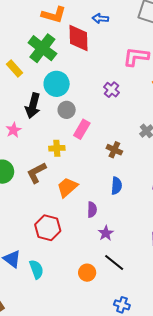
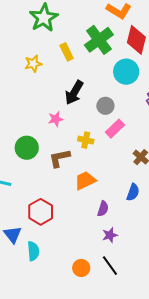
cyan circle: (57, 84) -> (126, 72), moved
pink star: (13, 130) -> (56, 119), moved
red hexagon: (48, 228) -> (41, 212), moved

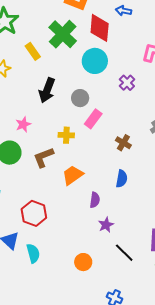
pink star: (56, 119) -> (23, 124), moved
black line: (110, 266) -> (124, 253), moved

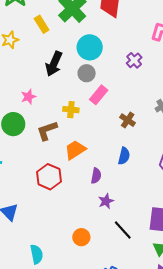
cyan circle: (95, 61) -> (90, 47), moved
red hexagon: (34, 213) -> (49, 177), moved
cyan semicircle: (33, 253) -> (37, 254), moved

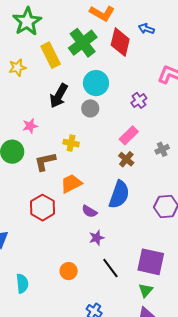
yellow rectangle: (42, 24) -> (51, 55), size x1.4
pink rectangle: (99, 95) -> (129, 135), moved
blue semicircle: (124, 156) -> (119, 195), size x1.6
purple semicircle: (96, 176) -> (89, 211), turned 105

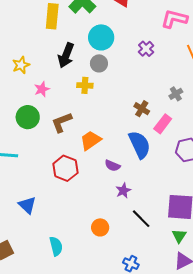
yellow rectangle: (51, 55) -> (52, 16), turned 40
yellow star: (17, 68) -> (21, 65), moved
pink rectangle: (129, 135) -> (163, 124), moved
yellow cross: (71, 143) -> (85, 85), moved
blue semicircle: (119, 195) -> (140, 145), turned -36

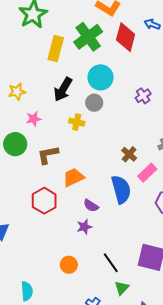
purple star: (123, 191) -> (84, 227), moved
green triangle: (179, 236) -> (122, 288), moved
cyan semicircle: (56, 246) -> (27, 291), moved

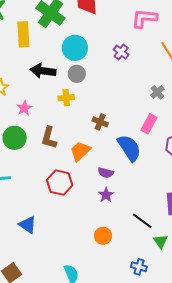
black arrow: (63, 89) -> (43, 71), turned 85
brown cross: (129, 154) -> (100, 122), moved
brown L-shape: (48, 155) -> (49, 138), turned -45

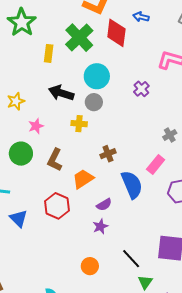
yellow rectangle: (23, 34) -> (49, 53), size x0.7
brown cross: (100, 122) -> (108, 154), turned 35
purple semicircle: (106, 173) -> (104, 205), turned -56
blue triangle: (28, 225) -> (19, 218), moved

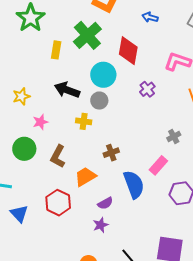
red diamond: (116, 33) -> (128, 51), moved

